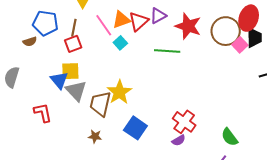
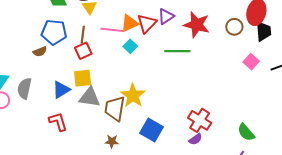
pink line: (104, 25) -> (112, 30), turned -45
brown circle: (226, 31) -> (234, 27), size x0.6
pink square: (240, 45) -> (251, 62), moved
blue triangle: (59, 80) -> (61, 90), moved, turned 42
gray triangle: (76, 91) -> (90, 97), turned -35

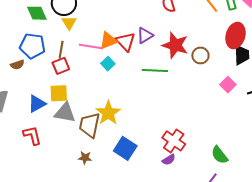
red triangle: (147, 23) -> (126, 42), turned -30
brown circle: (234, 27) -> (200, 55), moved

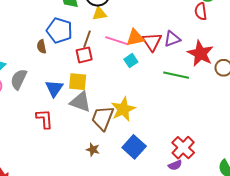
yellow triangle: (69, 23) -> (99, 14), turned 42
brown semicircle: (17, 65) -> (42, 47), turned 88
blue triangle: (37, 104) -> (54, 88), turned -36

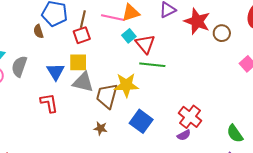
red triangle: (152, 42) -> (145, 44), moved
green line: (176, 75) -> (152, 65), moved
yellow star: (123, 109) -> (126, 85), turned 30

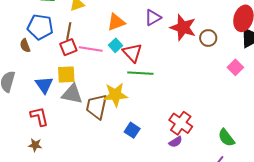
pink line: (113, 18) -> (91, 49), moved
blue square: (141, 121) -> (132, 130), size x0.7
brown star: (100, 128) -> (35, 145), moved

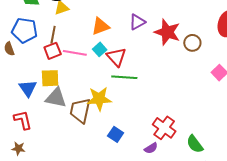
green semicircle: (226, 138) -> (195, 144), moved
purple semicircle: (176, 142) -> (151, 148), moved

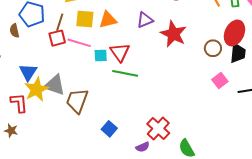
brown circle: (192, 43) -> (213, 48), moved
cyan square: (100, 49) -> (101, 56), moved, turned 32
yellow square: (50, 78) -> (85, 19), moved
yellow star: (99, 99) -> (37, 89), moved, turned -30

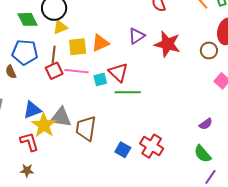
blue triangle: (28, 72) -> (32, 110), turned 48
red cross: (158, 128) -> (152, 146), moved
purple semicircle: (143, 147) -> (206, 124), moved

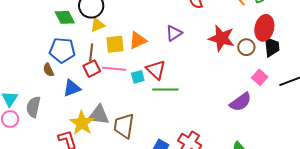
red star: (167, 44) -> (222, 38), moved
blue triangle: (32, 110) -> (72, 88), moved
purple semicircle: (206, 124) -> (241, 102), moved, size x1.6

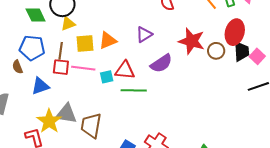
red square: (92, 69) -> (61, 67), turned 30
red triangle: (156, 70) -> (125, 70), turned -40
pink square: (260, 77) -> (257, 56), moved
purple semicircle: (241, 102) -> (161, 63), moved

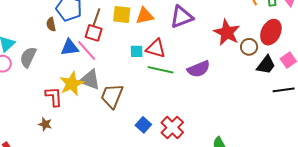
purple triangle: (144, 34) -> (182, 17), size x1.4
black trapezoid: (241, 51) -> (266, 65), moved, turned 30
purple semicircle: (161, 63) -> (199, 69), moved
pink line: (83, 68) -> (87, 50), moved, turned 30

